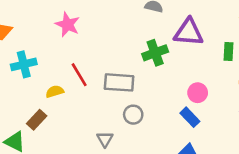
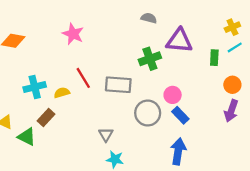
cyan cross: (24, 64) -> (35, 87), moved
pink circle: (198, 93) -> (173, 95), moved
gray circle: (133, 115) -> (148, 113), moved, size x1.5

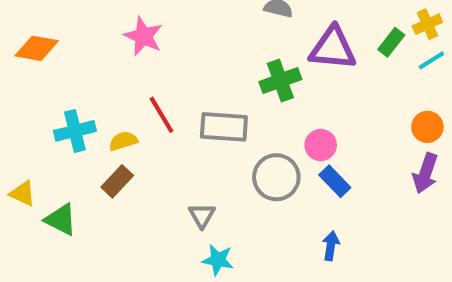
green rectangle: (214, 58) -> (391, 42), moved, turned 35
brown rectangle: (46, 118) -> (117, 181), moved
blue arrow: (178, 151) -> (331, 246), size x0.6

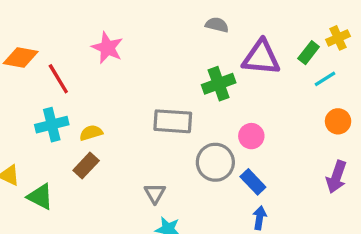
cyan line: (431, 60) -> (325, 79), moved
red line: (162, 115) -> (58, 79), moved
purple arrow: (425, 173) -> (336, 177), moved
blue rectangle: (335, 181) -> (253, 182), moved

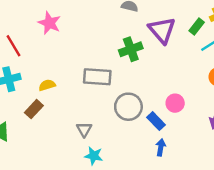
purple triangle: (261, 58) -> (162, 30), turned 44
yellow semicircle: (91, 133) -> (47, 85), moved
pink circle: (251, 136) -> (175, 103), moved

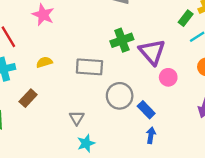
purple triangle: (162, 30) -> (152, 52), moved
yellow semicircle: (47, 85) -> (44, 62), moved
pink circle: (175, 103) -> (168, 77), moved
cyan star: (94, 156) -> (86, 143), turned -30

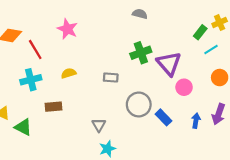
gray rectangle: (89, 67) -> (111, 78), size x0.6
brown rectangle: (28, 98) -> (53, 107), turned 42
blue arrow: (151, 135) -> (196, 121), moved

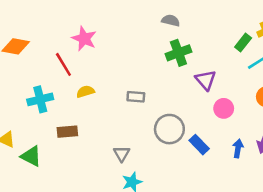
red line: (35, 49) -> (63, 64), moved
green cross: (141, 53) -> (178, 53), moved
purple triangle: (169, 63) -> (206, 80), size x0.7

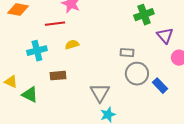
red line: (63, 64) -> (55, 24), turned -66
gray rectangle: (136, 97) -> (127, 53), moved
gray triangle: (122, 154) -> (100, 93), size x1.5

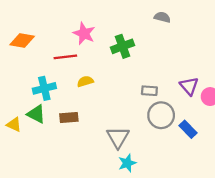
green cross: (144, 15) -> (123, 46), moved
purple triangle: (165, 36) -> (189, 86), moved
green triangle: (30, 95) -> (36, 114), moved

